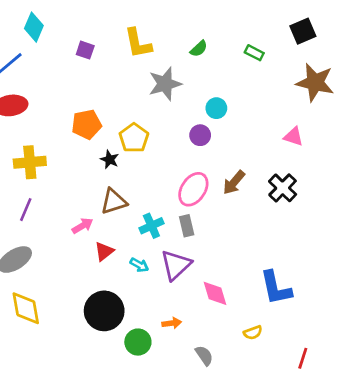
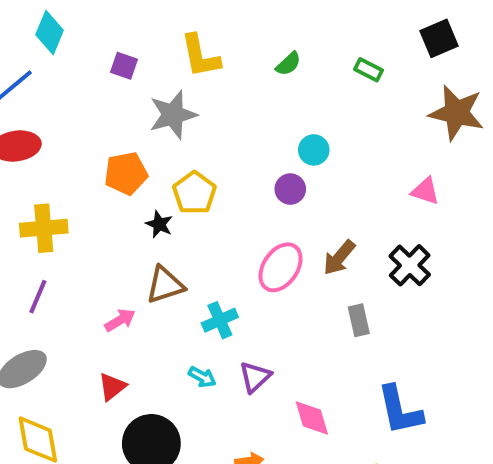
gray star: (165, 84) -> (173, 115), moved
gray rectangle: (187, 226) -> (359, 320), moved
red triangle: (104, 251) -> (112, 387), moved
purple triangle: (176, 265) -> (255, 377), size x0.7

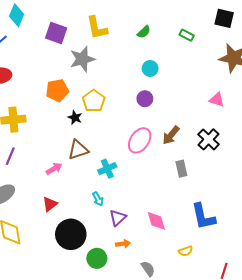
black square: (439, 38) -> (224, 18), turned 36
purple square: (124, 66) -> (56, 33), size x1.5
cyan circle: (314, 150) -> (150, 68), moved
cyan arrow: (202, 377) -> (98, 199), turned 32
purple triangle: (255, 377) -> (118, 218), moved

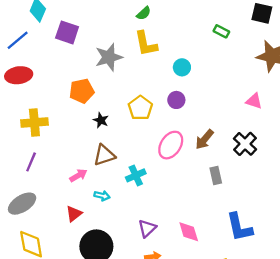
yellow L-shape: (97, 28) -> (146, 44), moved
green semicircle: (144, 32) -> (144, 13), moved
purple square: (56, 33) -> (67, 32), moved
yellow pentagon: (94, 101) -> (140, 108), moved
cyan arrow: (98, 199) -> (102, 196), moved, turned -48

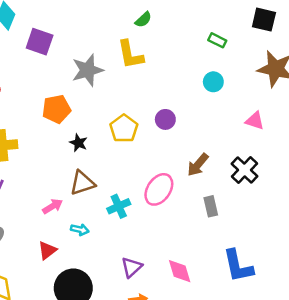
green semicircle: (144, 13) -> (143, 20), moved
cyan circle: (182, 67) -> (213, 82), moved
pink ellipse: (171, 145) -> (159, 189), moved

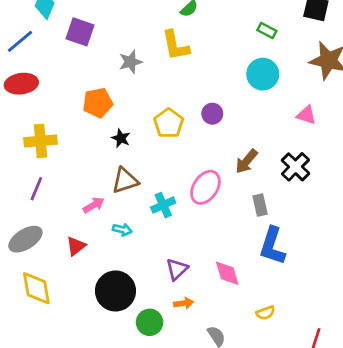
gray star: (88, 70) -> (130, 62), size x0.7
cyan circle: (213, 82) -> (263, 74), size x1.5
red triangle: (47, 250) -> (76, 246), moved
blue L-shape: (238, 266) -> (272, 246), moved, turned 30

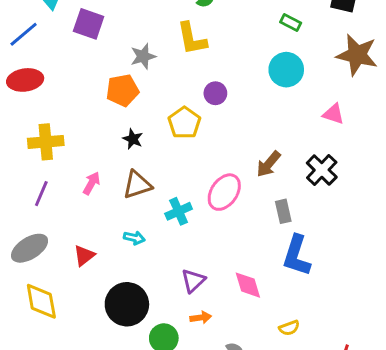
orange pentagon: (98, 103) -> (122, 90), moved
purple circle: (212, 114) -> (215, 93), moved
pink arrow: (94, 205) -> (91, 183), moved, turned -30

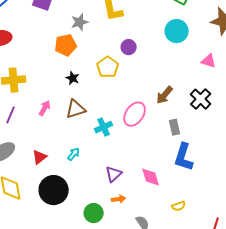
cyan arrow: (134, 238) -> (74, 154), moved, turned -64
black circle: (127, 304) -> (54, 190), moved

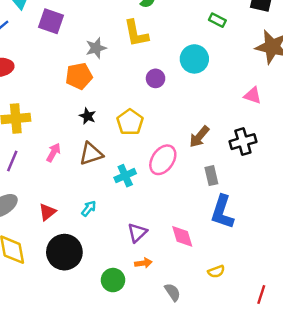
cyan circle: (177, 31) -> (194, 59), moved
yellow pentagon: (108, 67) -> (130, 122), moved
black cross: (201, 99) -> (243, 142), turned 30

